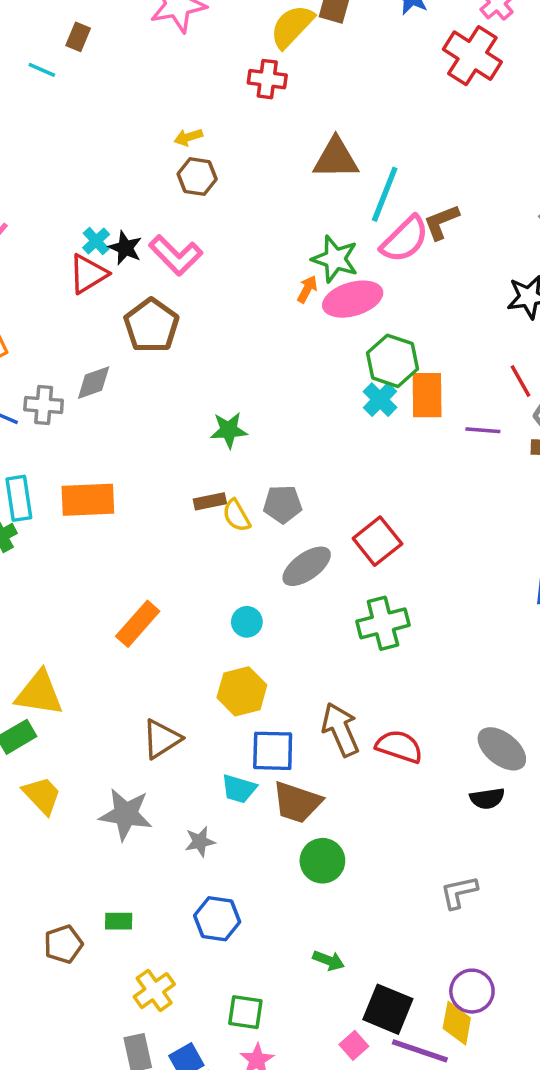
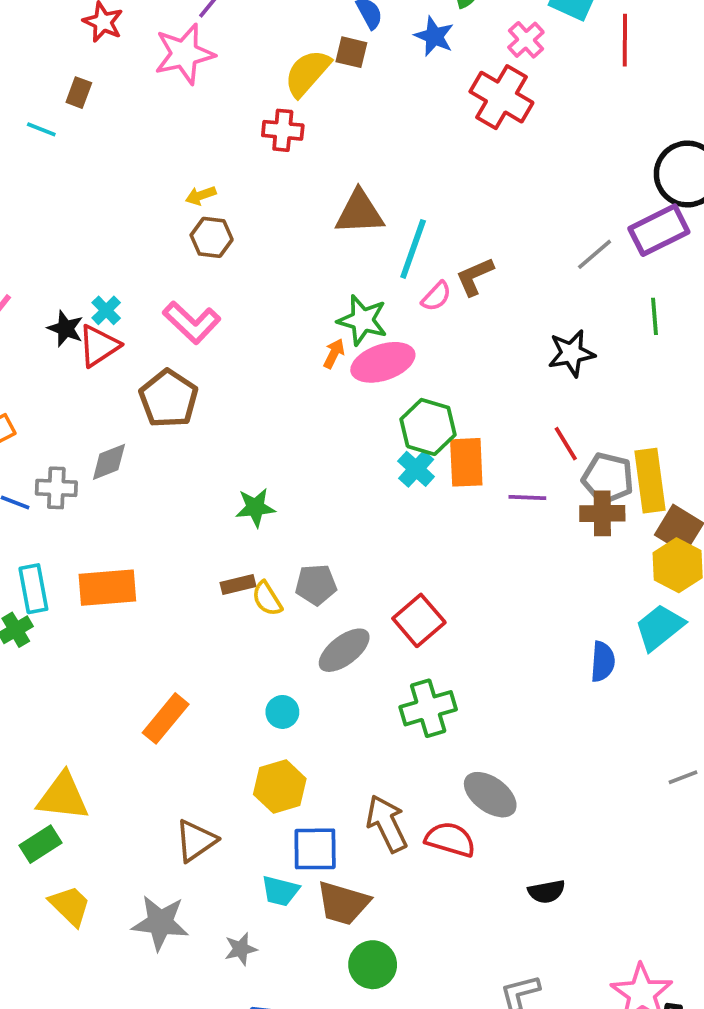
pink semicircle: (405, 239) -> (436, 296), size x0.6
black star: (125, 248) -> (65, 329), moved
gray ellipse: (502, 749) -> (490, 795), moved

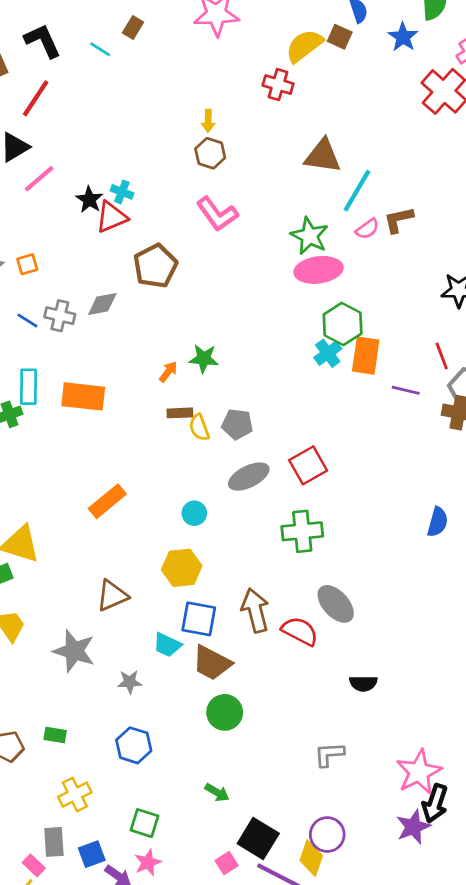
yellow arrow: (201, 196) -> (208, 121), turned -80
cyan cross: (106, 310) -> (122, 192), turned -35
pink L-shape: (192, 322) -> (217, 214), moved
orange arrow: (334, 354) -> (168, 372), moved

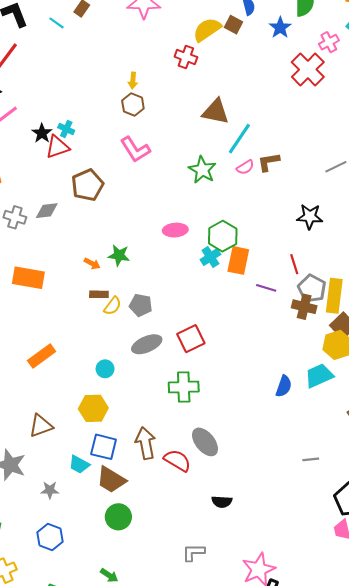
pink ellipse: (319, 270) -> (175, 230), moved, size x0.7
orange arrow: (168, 372) -> (92, 264), turned 77
yellow semicircle: (199, 427) -> (113, 306), turned -126

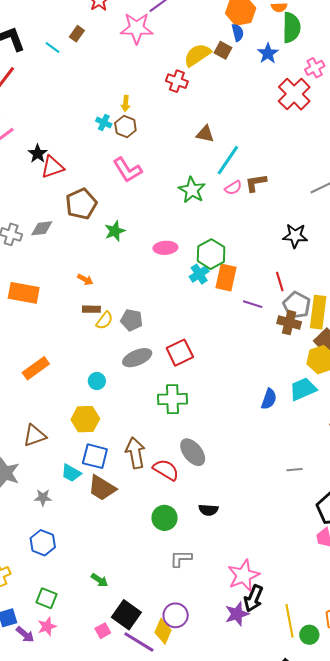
brown triangle: (216, 112) -> (205, 134), size x0.7
cyan cross: (66, 129) -> (104, 123), moved
green star: (119, 255) -> (115, 231), moved, turned -30
green circle: (118, 517) -> (165, 518), moved

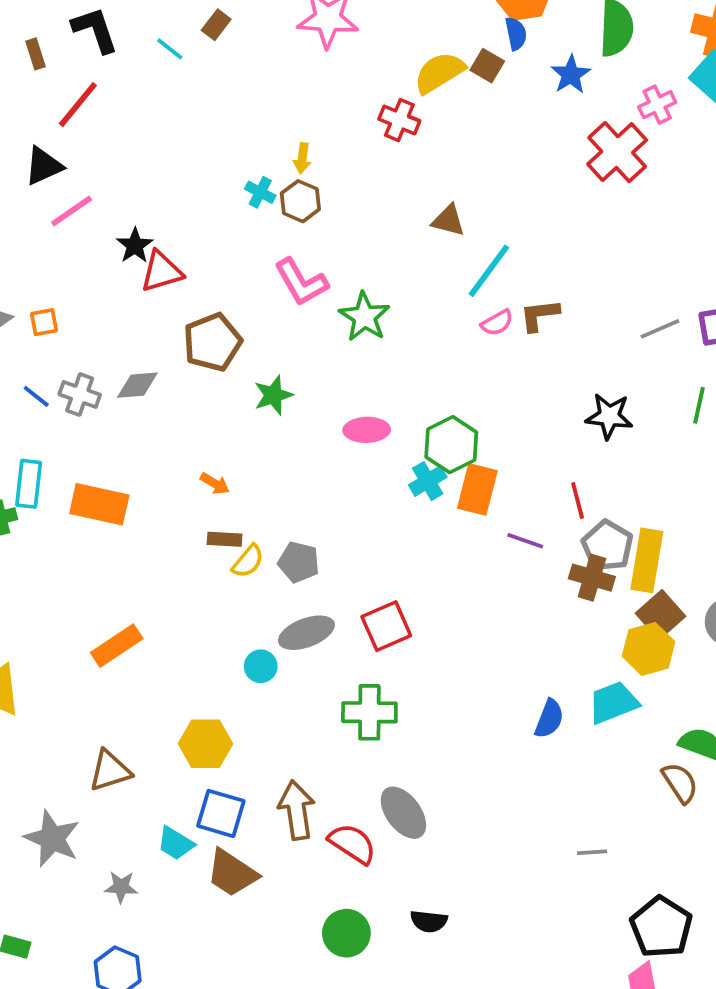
green star: (192, 190) -> (364, 317), moved
cyan circle: (97, 381) -> (261, 666), moved

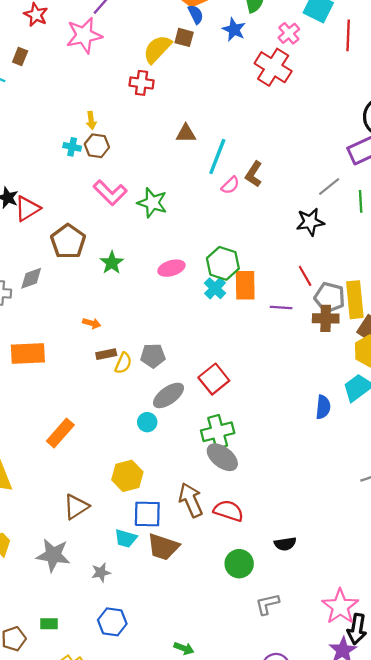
brown L-shape: (540, 315) -> (254, 174), turned -35
gray line: (660, 329) -> (329, 186), moved
gray ellipse: (403, 813) -> (222, 457), moved

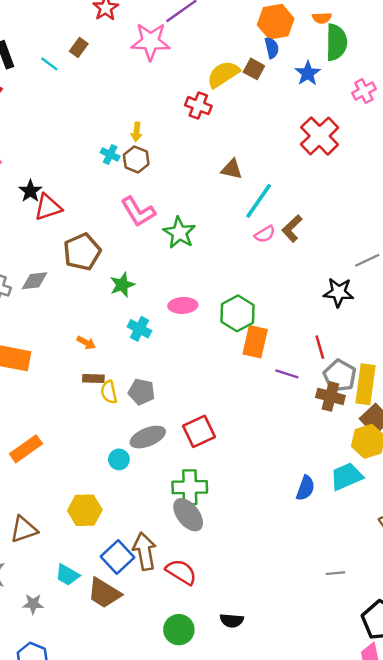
red cross: (273, 67) -> (320, 136), moved
cyan cross: (215, 288) -> (139, 329), moved, turned -30
yellow semicircle: (123, 363) -> (109, 392), turned 130
blue square: (147, 514) -> (117, 557), moved, turned 32

